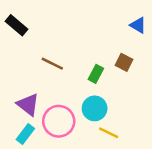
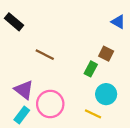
green rectangle: (96, 74) -> (91, 69), moved
cyan circle: (95, 108) -> (106, 94), moved

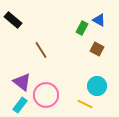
blue triangle: (118, 22) -> (99, 20), moved
brown line: (45, 55) -> (41, 50), turned 30
green rectangle: (91, 69) -> (82, 28), moved

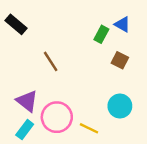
yellow line: (85, 104) -> (89, 128), moved

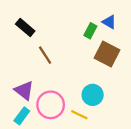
black rectangle: (16, 24) -> (25, 27), moved
brown square: (120, 60) -> (107, 54), size x1.6
cyan circle: (120, 106) -> (93, 95), moved

